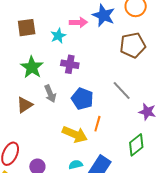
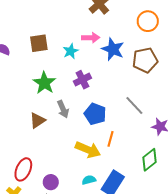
blue star: (104, 15) -> (113, 49), moved
purple cross: (70, 64) -> (82, 80), turned -36

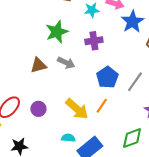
gray line: (134, 105) -> (135, 82), turned 60
gray arrow: (63, 109) -> (66, 63), turned -60
blue pentagon: (95, 114) -> (107, 77), moved
purple circle: (51, 182) -> (38, 109), moved

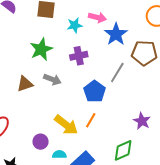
gray line: (135, 82) -> (117, 73), moved
purple circle: (38, 109) -> (41, 142), moved

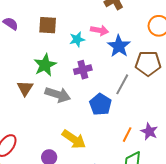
gray arrow: (52, 79) -> (58, 95), size x1.4
brown triangle: (25, 84) -> (25, 88), moved, turned -36
orange line: (91, 120) -> (127, 135), moved

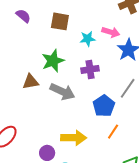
brown triangle: (25, 88) -> (31, 82), turned 42
orange line: (127, 135) -> (113, 132), moved
yellow arrow: (74, 139) -> (74, 138), turned -40

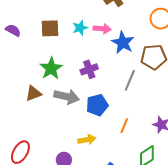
cyan star: (88, 39) -> (80, 28), moved
blue pentagon: (104, 106) -> (97, 105), moved, turned 30
yellow arrow: (74, 138) -> (87, 140), size x0.7

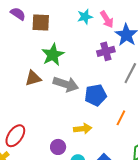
brown square: (50, 28) -> (41, 22), moved
pink arrow: (102, 29) -> (107, 19), turned 48
purple cross: (89, 69) -> (106, 51), moved

